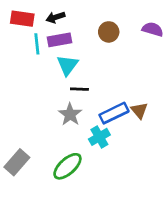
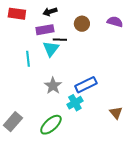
black arrow: (55, 17) -> (50, 12), moved
cyan line: (37, 44) -> (28, 59), moved
black line: (79, 89) -> (60, 40), moved
brown triangle: (139, 110) -> (116, 113), moved

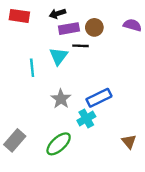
purple rectangle: (45, 30) -> (69, 29), moved
black line: (60, 40) -> (81, 46), moved
brown triangle: (116, 113) -> (129, 142), moved

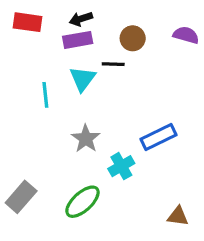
purple rectangle: (69, 29) -> (78, 40), moved
blue rectangle: (99, 98) -> (159, 137), moved
brown triangle: (129, 142) -> (178, 216), moved, turned -42

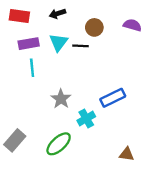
purple rectangle: (78, 40) -> (29, 44), moved
cyan triangle: (82, 79) -> (59, 42), moved

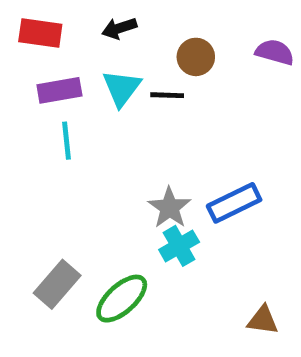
gray star: (61, 99) -> (169, 208), moved
gray rectangle: (15, 140) -> (57, 284), moved

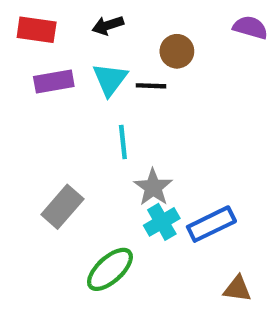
purple semicircle: (275, 52) -> (250, 28), moved
cyan line: (67, 141) -> (123, 142), moved
blue rectangle: (234, 203) -> (211, 224), moved
gray rectangle: (57, 284) -> (62, 207), moved

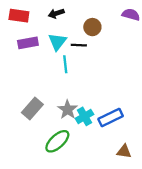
cyan line: (123, 142) -> (65, 64), moved
gray star: (153, 187) -> (68, 110), moved

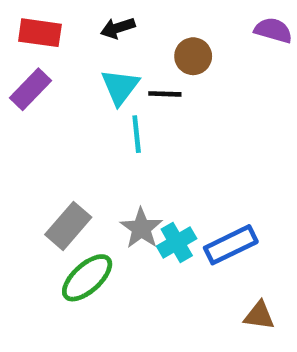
purple rectangle: (28, 43) -> (31, 89), moved, turned -36
green ellipse: (57, 141) -> (87, 278), moved

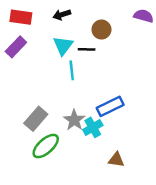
blue rectangle: (231, 245) -> (110, 106), moved
brown triangle: (259, 316) -> (116, 160), moved

